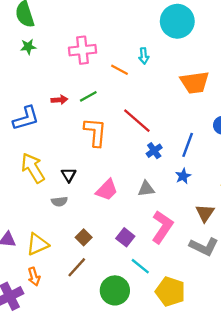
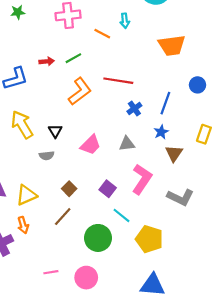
red line: (137, 121) -> (118, 81), turned -32
orange L-shape: (95, 132) -> (80, 91), turned 48
brown triangle: (205, 213) -> (174, 153), moved

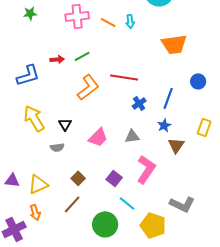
orange line: (102, 34) -> (108, 22), moved
gray L-shape: (180, 197) -> (182, 204), moved

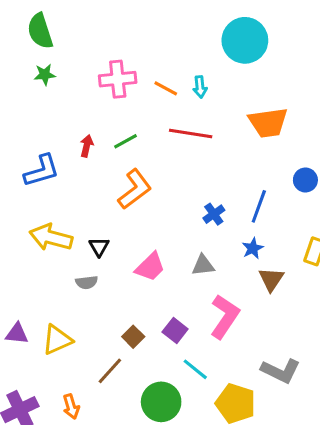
red arrow: (57, 59) -> (87, 146), turned -72
red line: (124, 77) -> (191, 133), moved
yellow arrow: (34, 118) -> (51, 237), turned -44
brown square: (78, 178) -> (133, 337), moved
orange arrow: (35, 212) -> (71, 407), moved

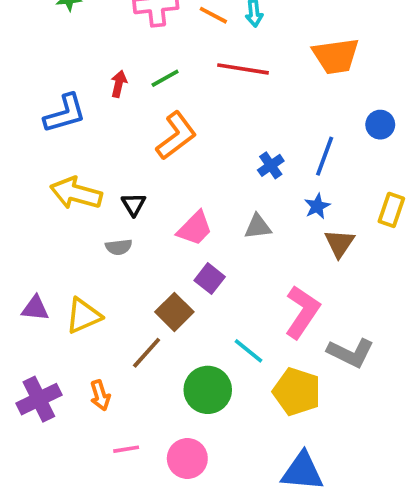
pink L-shape: (225, 317) -> (302, 312), moved
purple square: (175, 331) -> (210, 279), moved
brown square: (133, 337) -> (174, 312), size x1.4

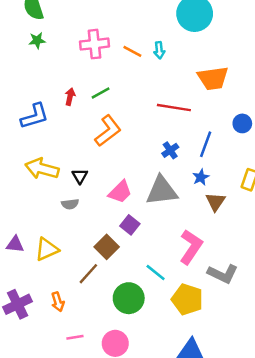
red line: (243, 69) -> (174, 108), moved
gray triangle: (258, 227) -> (162, 191), size x1.8

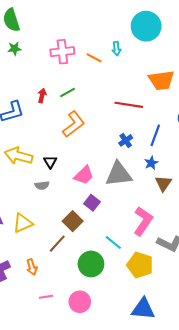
cyan arrow: (159, 50) -> (117, 49), moved

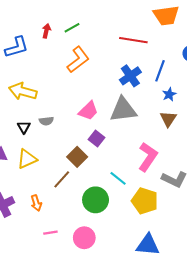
blue cross: (126, 140) -> (130, 76), size x1.5
black triangle: (50, 162) -> (24, 127), moved
blue star: (151, 163) -> (169, 94), moved

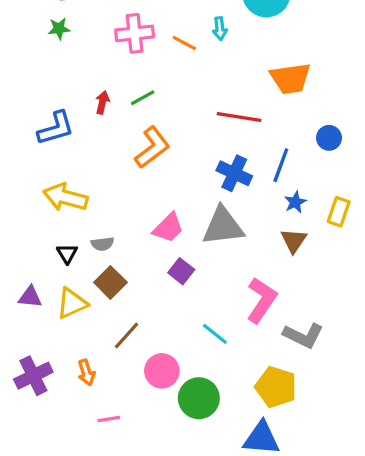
blue cross: (130, 76) -> (234, 173), turned -30
brown square: (77, 157) -> (110, 282), moved
green circle: (96, 200) -> (199, 398), moved
yellow pentagon: (145, 201) -> (276, 387), moved
pink circle: (84, 238) -> (162, 371), moved

